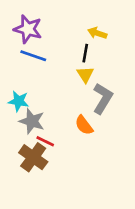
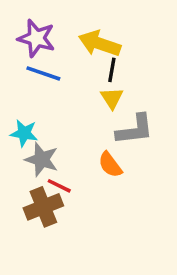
yellow arrow: (97, 33) -> (100, 44), moved, size x1.6
gray L-shape: (103, 98) -> (135, 130), turned 52
brown cross: (33, 157) -> (43, 207), turned 32

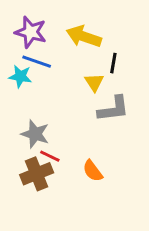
black line: (112, 70) -> (113, 63), moved
cyan star: (24, 133) -> (20, 76), moved
orange semicircle: (110, 165) -> (93, 171), moved

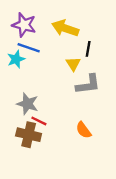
cyan star: (20, 76) -> (16, 59), turned -30
orange semicircle: (93, 171) -> (84, 130), moved
brown cross: (37, 174) -> (29, 135), turned 35

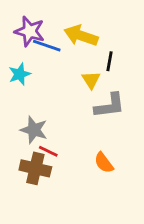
blue line: (29, 48) -> (47, 46), moved

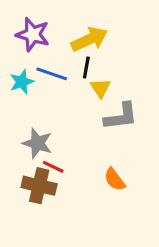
yellow arrow: (81, 36) -> (89, 39), turned 136
blue line: (47, 46) -> (52, 74), moved
black line: (110, 61) -> (86, 68), moved

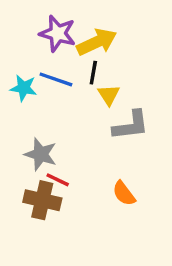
purple star: (33, 35) -> (58, 33), moved
cyan star: (22, 82) -> (24, 88), turned 30

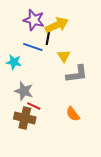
black line: (93, 73) -> (48, 38), moved
cyan star: (24, 88) -> (14, 62), moved

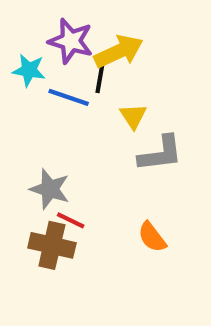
cyan star: (14, 62) -> (29, 70), moved

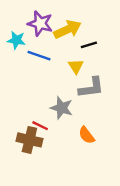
black line: (100, 79) -> (89, 45), moved, turned 63
gray star: (50, 189) -> (62, 108), moved

